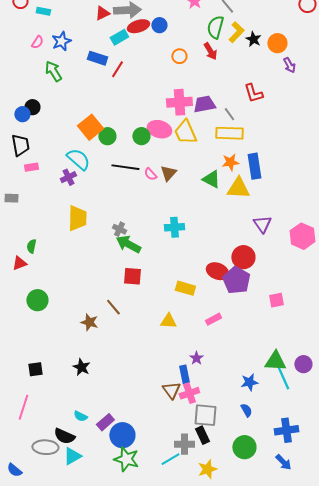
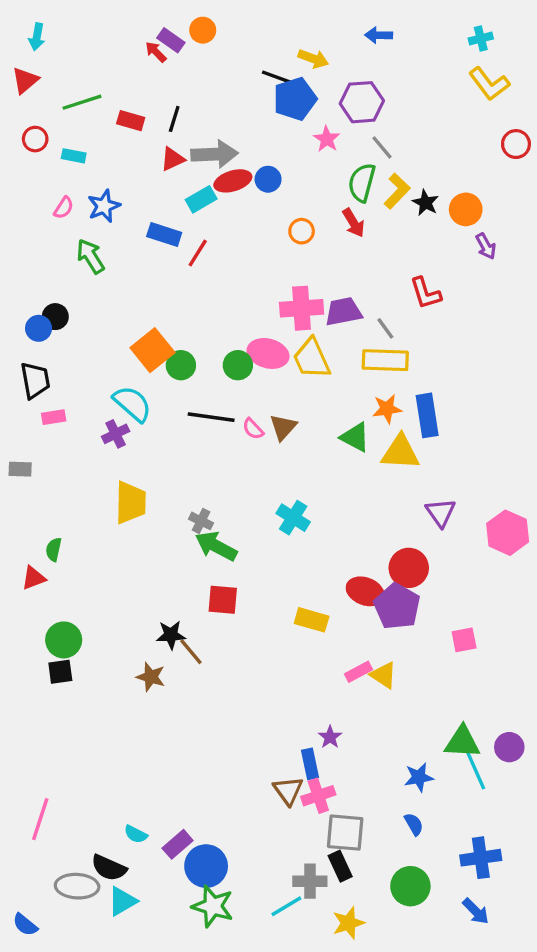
cyan cross: (174, 227) -> (293, 518), turned 36
yellow triangle: (168, 321) -> (384, 675), moved, turned 30
black star: (81, 367) -> (171, 635), moved, turned -30
black square: (35, 369) -> (60, 672), moved

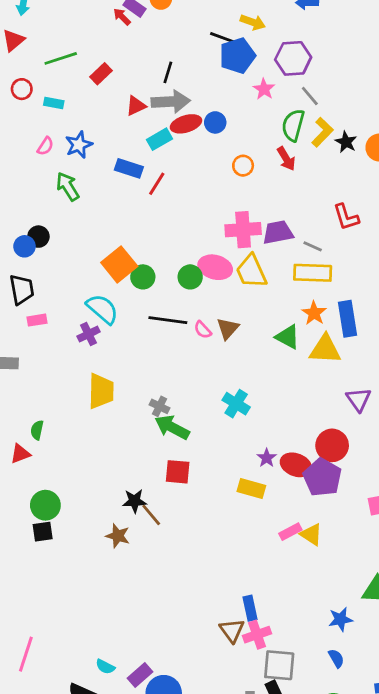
black line: (174, 119) -> (168, 72), moved
red rectangle: (131, 121) -> (101, 74), turned -60
gray line: (385, 328) -> (313, 246), turned -30
orange star: (387, 409) -> (314, 313), turned -30
purple star: (330, 737) -> (267, 458), moved

